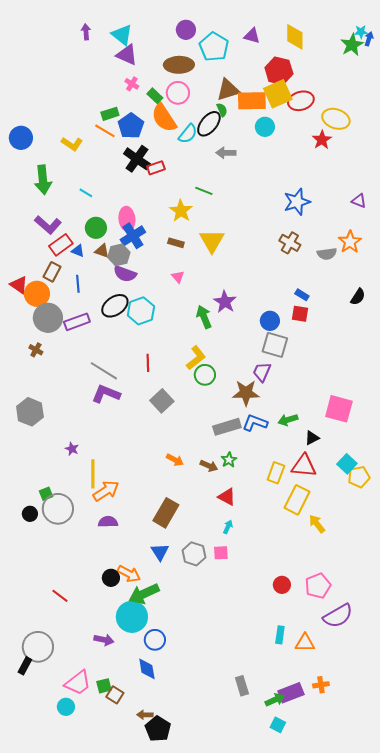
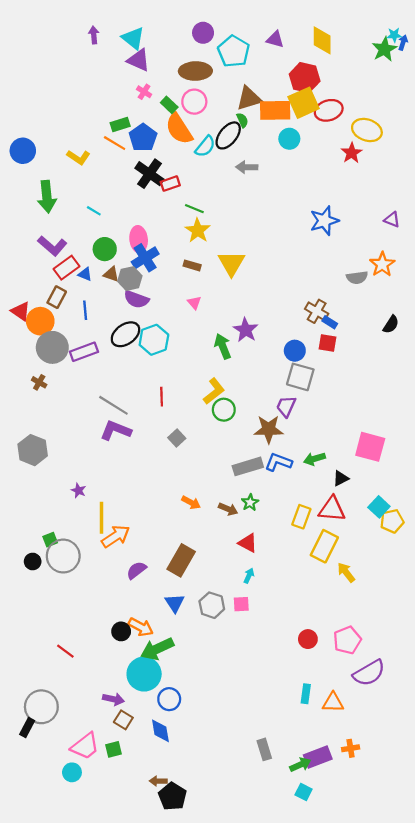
green line: (204, 191) -> (194, 209), moved
brown cross: (290, 243) -> (317, 311), moved
gray square: (162, 401) -> (177, 438), size x0.7
purple semicircle: (108, 522) -> (136, 570), moved, turned -36
brown square: (115, 695) -> (123, 720), moved

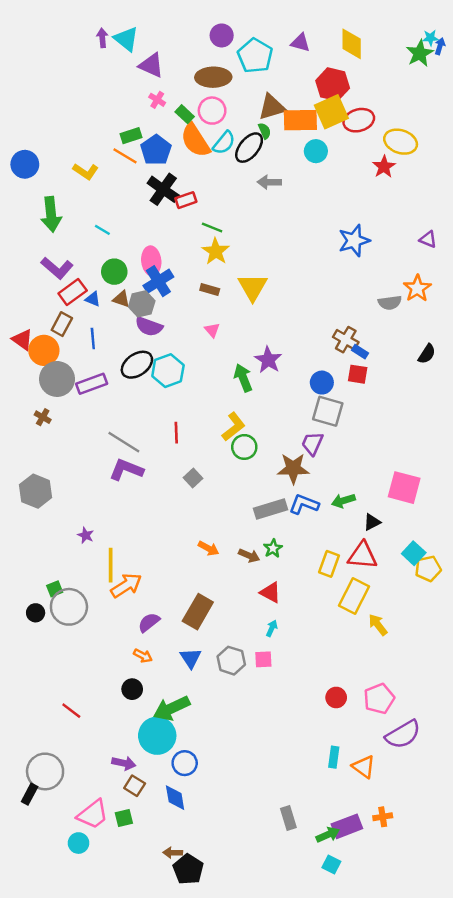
cyan triangle: (133, 38) -> (126, 39), moved
cyan semicircle: (205, 146) -> (224, 143), moved
orange arrow: (141, 627) -> (143, 656), moved, size x0.7
orange triangle: (333, 702) -> (364, 767), turned 35

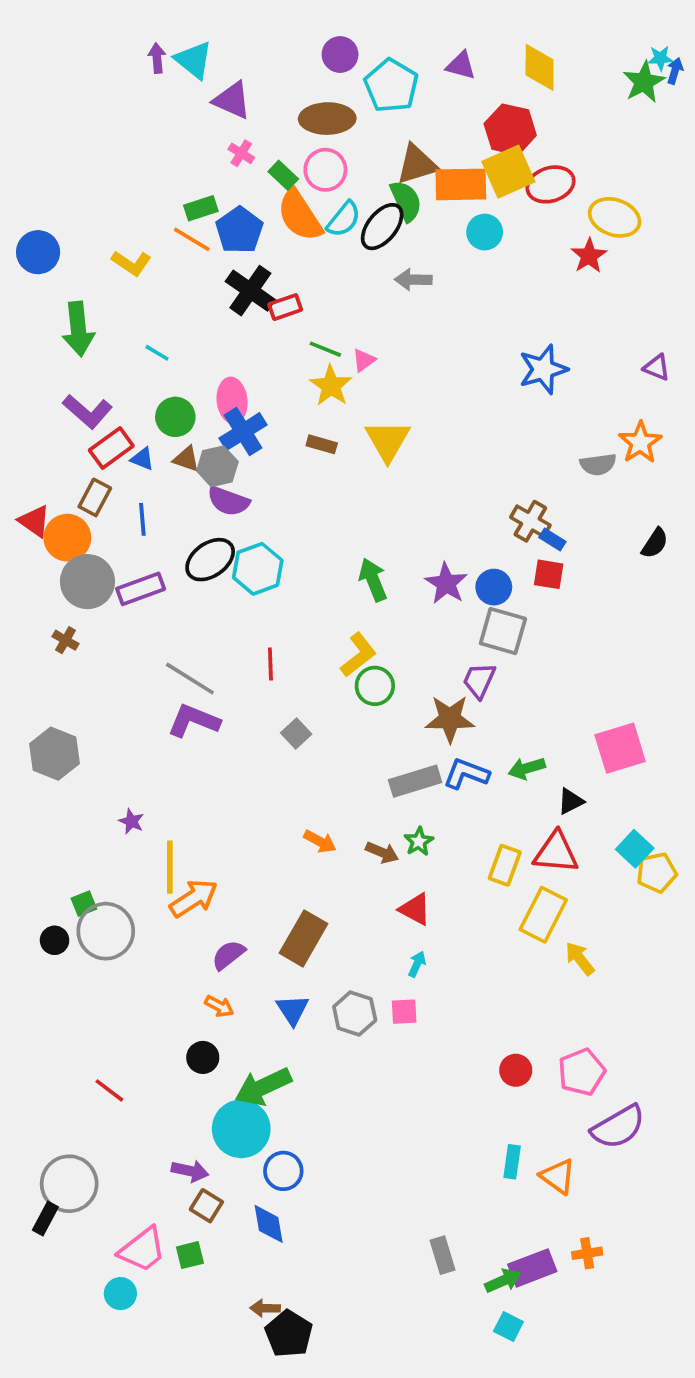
green semicircle: (265, 131) -> (406, 201), size x1.6
pink triangle: (212, 330) -> (364, 360), moved, turned 35
purple star: (268, 360) -> (446, 583), moved
pink square: (404, 488) -> (620, 748), turned -32

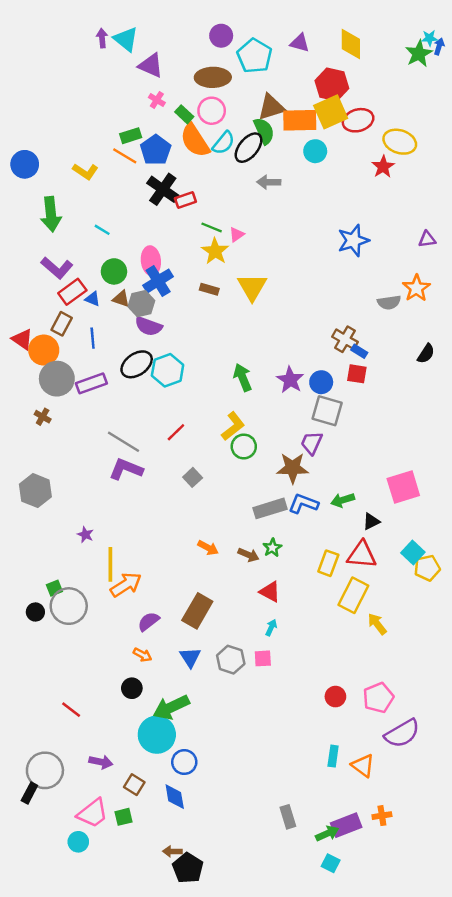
purple triangle: (657, 367) -> (427, 239), turned -30
red line: (270, 664) -> (176, 432), turned 48
purple arrow: (190, 1171) -> (101, 762), moved

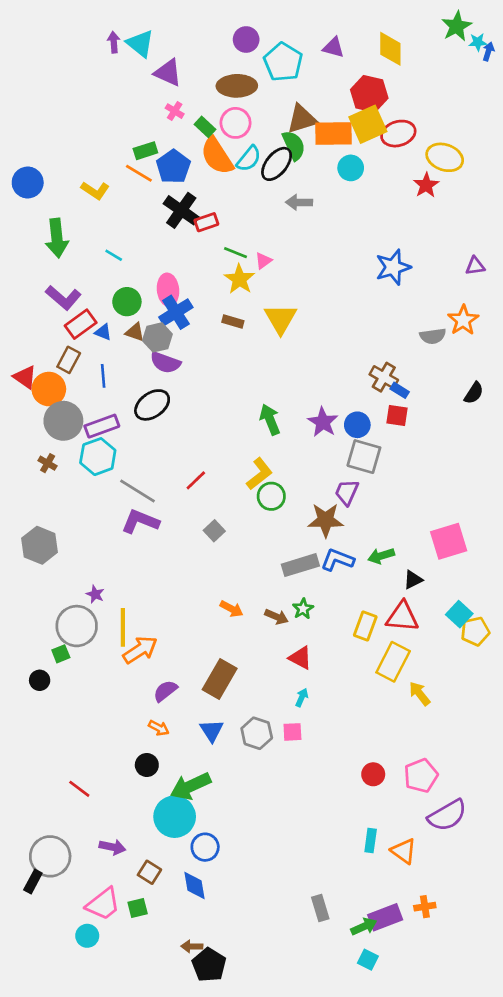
green star: (419, 54) -> (457, 26), moved
cyan hexagon: (168, 370) -> (98, 457), moved
gray circle: (69, 606) -> (77, 626), moved

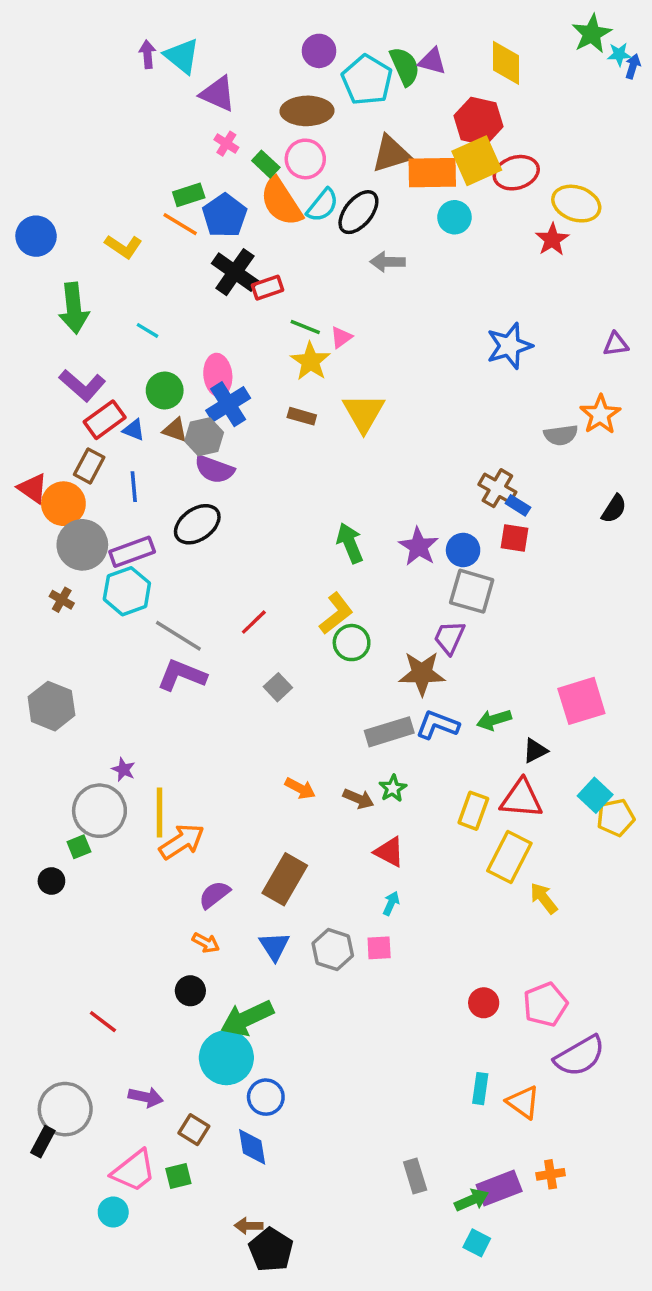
green semicircle: (294, 145) -> (405, 66), moved

